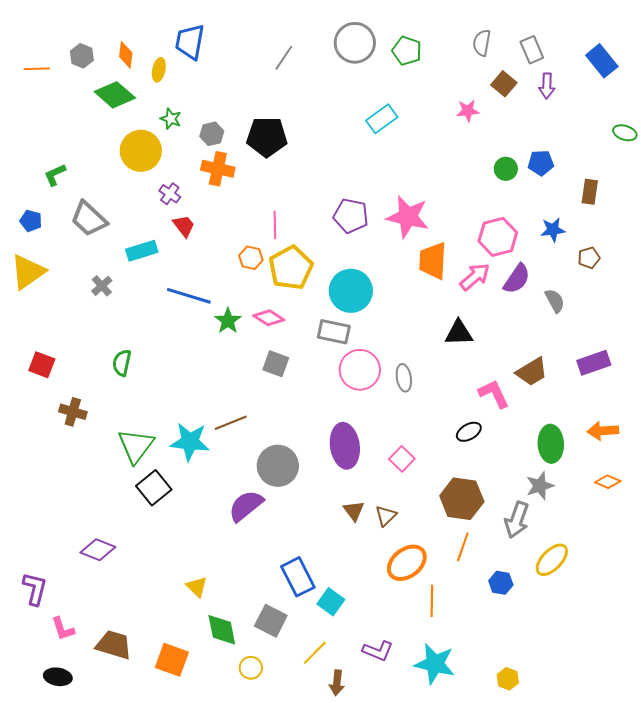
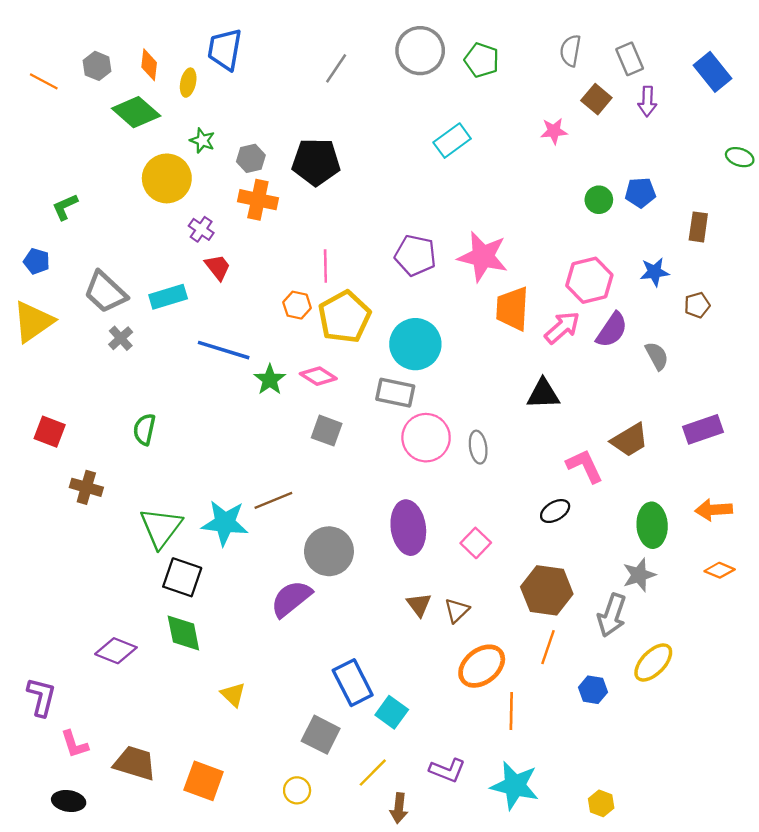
orange line: (37, 69) -> (44, 81), turned 30
gray trapezoid: (89, 219) -> (105, 292), moved
black square: (154, 488) -> (182, 577), turned -32
green diamond: (222, 630) -> (183, 633), moved

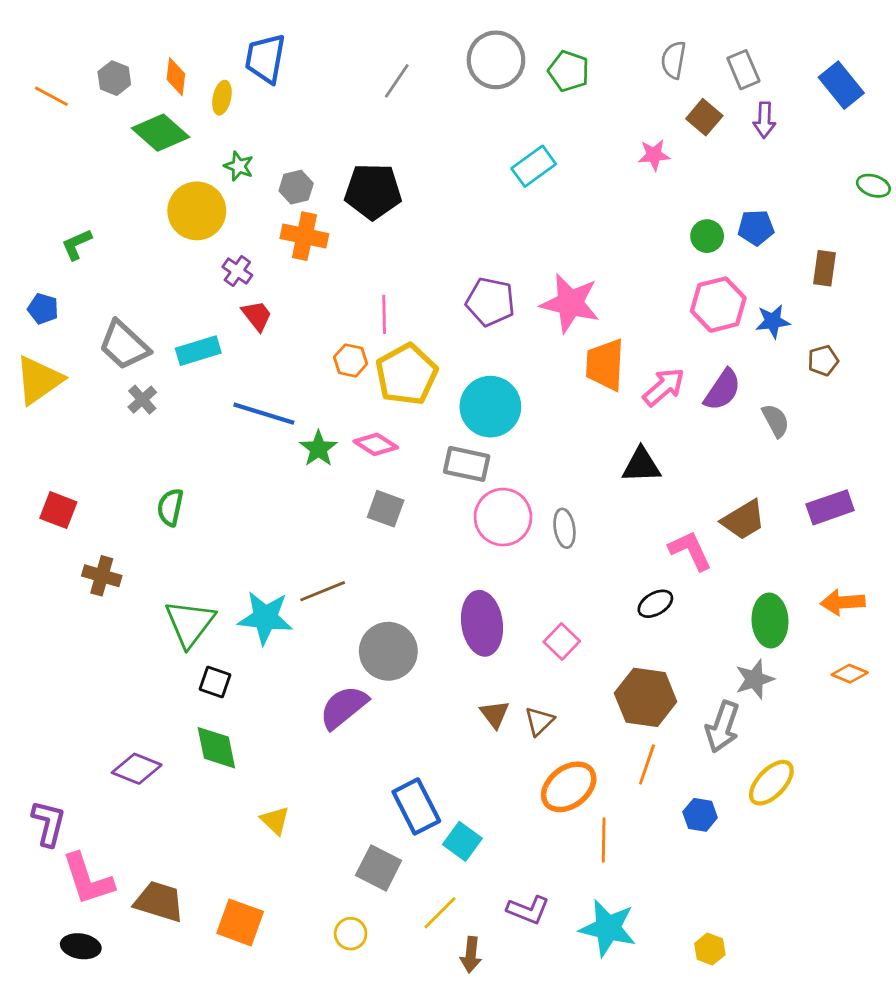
pink hexagon: (589, 280) -> (718, 305), moved
black square: (182, 577) -> (215, 682), size x0.7
pink L-shape: (75, 744) -> (88, 879), size x1.6

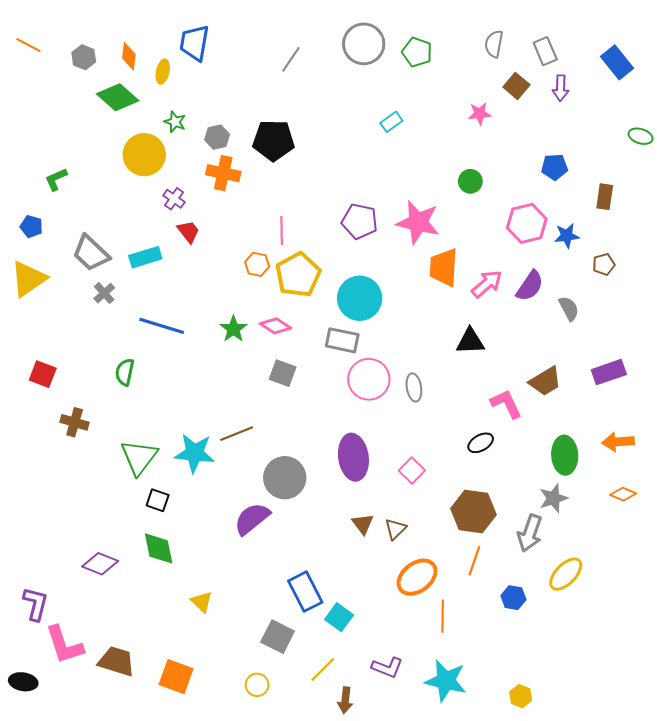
orange line: (51, 96) -> (28, 45), moved
cyan rectangle: (534, 166) -> (391, 122), size x0.7
green circle: (707, 236) -> (470, 181), moved
blue line: (264, 414) -> (162, 326), moved
black ellipse: (81, 946) -> (23, 682), moved

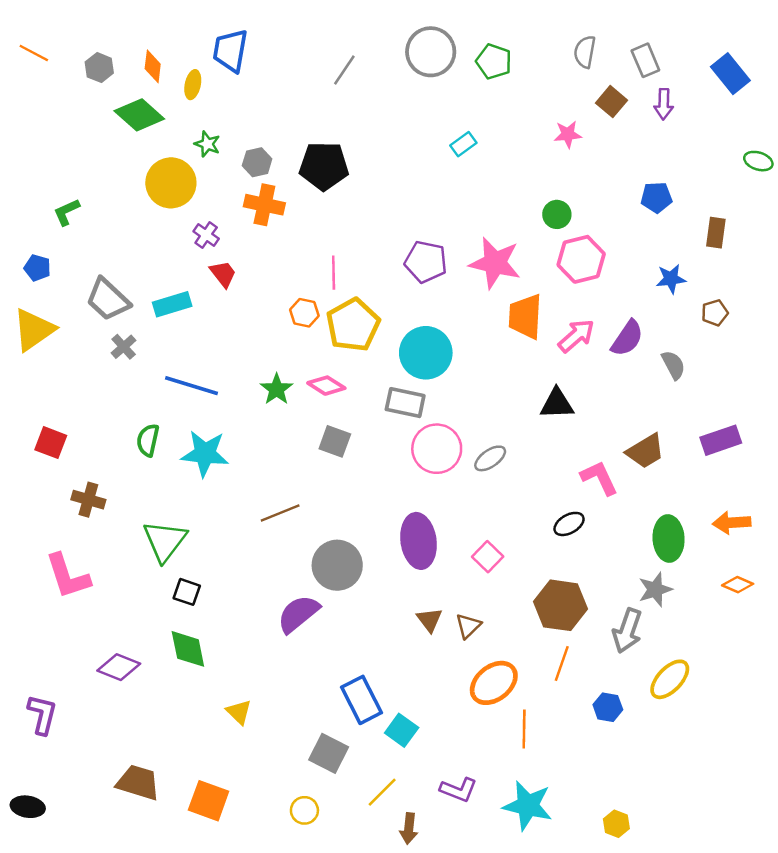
pink hexagon: (527, 223) -> (581, 259), moved
gray ellipse: (414, 387) -> (490, 458), turned 64
cyan star: (194, 453) -> (205, 454), moved
pink L-shape: (64, 645) -> (68, 576), moved

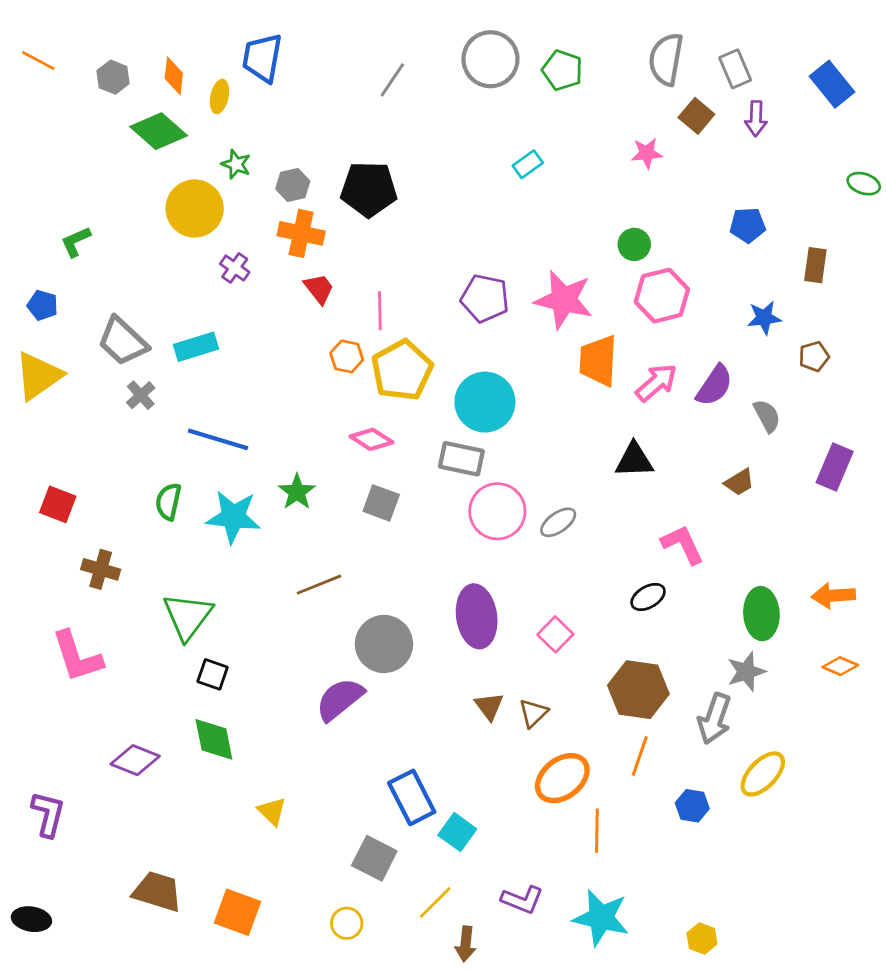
gray semicircle: (585, 52) -> (666, 59), size x1.4
red trapezoid: (223, 274) -> (319, 289), moved
green star: (277, 389) -> (297, 492), moved
purple rectangle: (721, 440) -> (835, 467), moved, turned -48
brown trapezoid: (645, 451) -> (739, 482), moved, size x0.7

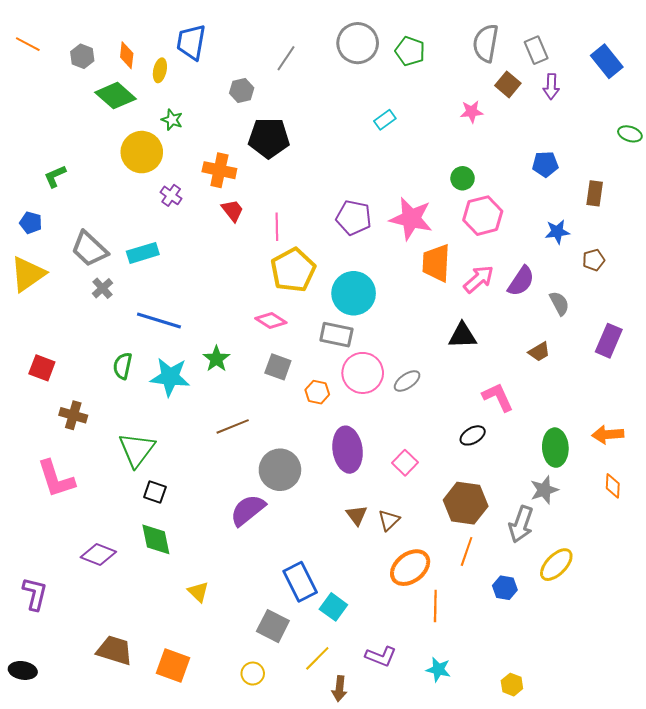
gray hexagon: (293, 185) -> (242, 91), moved
orange hexagon: (347, 356) -> (317, 392), moved
orange diamond: (840, 666) -> (613, 486), turned 70
cyan star: (601, 918) -> (438, 669), size x0.6

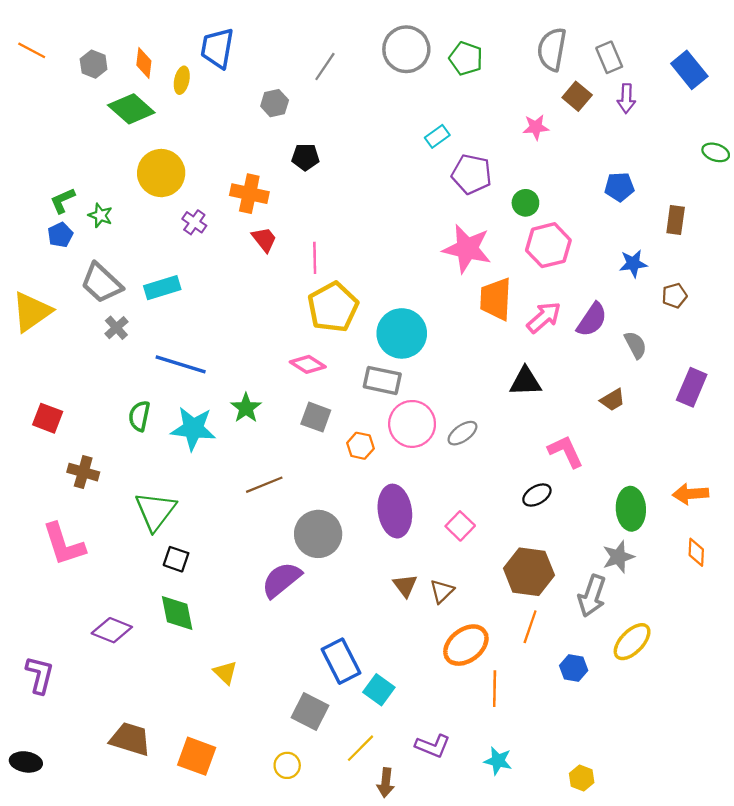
green star: (172, 120) -> (100, 215), moved
black pentagon: (269, 138) -> (305, 157), size x0.6
purple pentagon: (354, 218) -> (472, 174), moved
blue pentagon: (31, 223) -> (60, 235), moved, turned 30

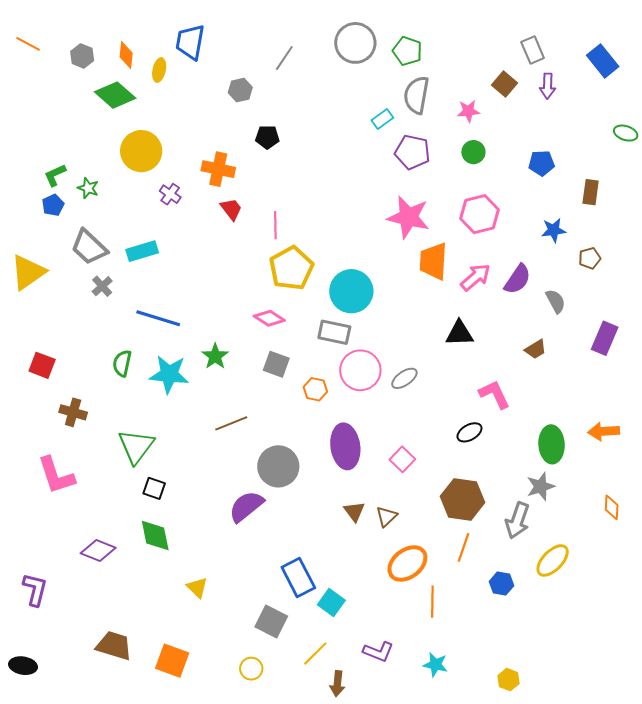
gray semicircle: (552, 49) -> (416, 95), moved
green circle: (525, 203) -> (473, 152), moved
orange diamond: (696, 552) -> (612, 507), moved

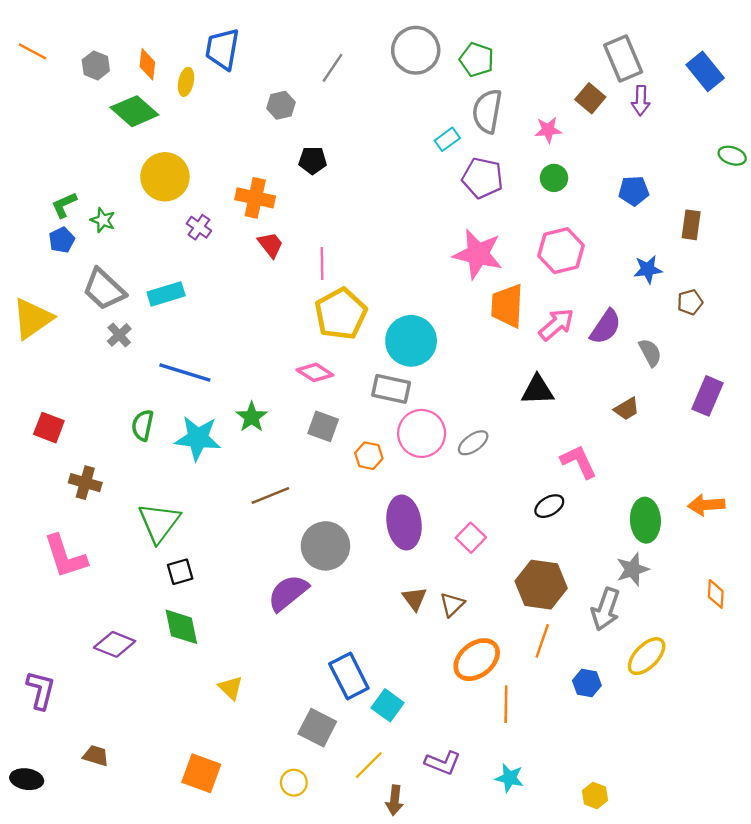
gray rectangle: (533, 50) -> (623, 58), size x1.4
black square: (154, 488) -> (180, 572), turned -35
brown trapezoid: (114, 646) -> (96, 756), moved, size x0.6

